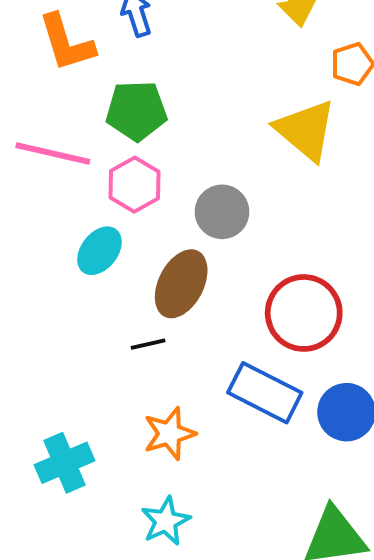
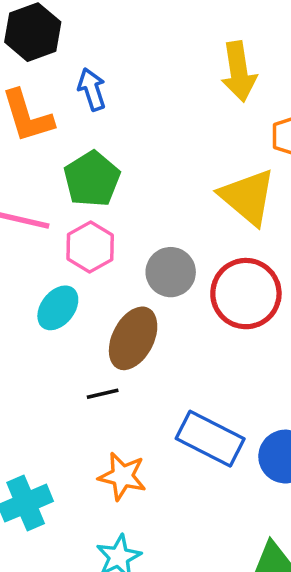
green pentagon: (136, 111) -> (92, 179), turned -30
red circle: (304, 313) -> (246, 294), moved
orange star: (169, 434) -> (122, 476), turned 30

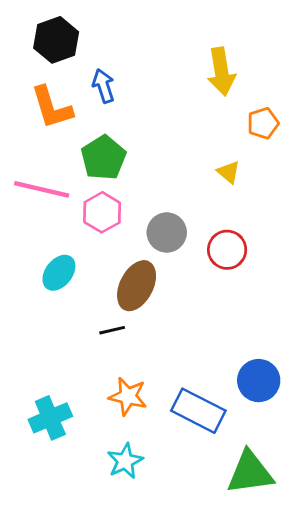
yellow triangle: (248, 197) -> (229, 172), size x0.5
red circle: (246, 294) -> (227, 250), size x0.7
cyan ellipse: (58, 308) -> (59, 273), moved
blue rectangle: (210, 439) -> (198, 411), moved

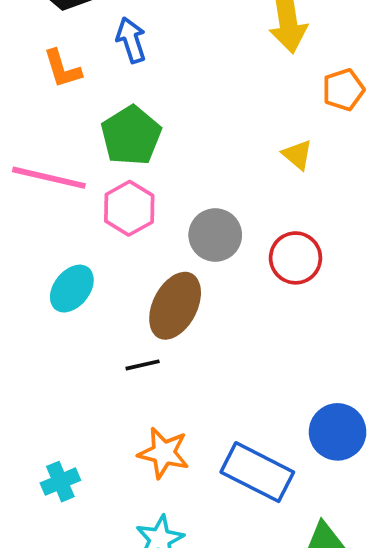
orange L-shape: (52, 107) -> (62, 69), size x0.7
cyan cross: (50, 418) -> (60, 482), size x0.7

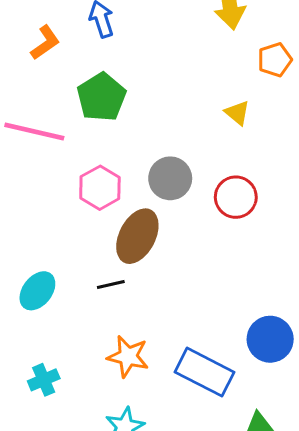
orange L-shape: (62, 69) -> (45, 43), turned -108
pink hexagon: (129, 208) -> (100, 188), moved
cyan ellipse: (72, 289) -> (37, 291), moved

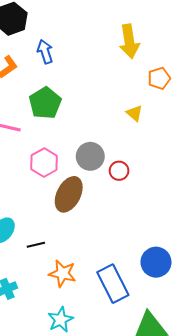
red circle: (236, 197) -> (119, 171), moved, size x0.7
black line: (111, 285) -> (36, 245), moved
blue rectangle: (205, 372) -> (113, 284), turned 36

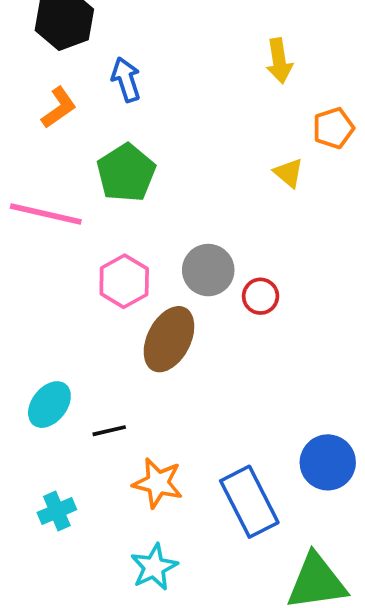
yellow arrow: (129, 41) -> (279, 61), size x0.7
yellow triangle: (134, 113) -> (289, 173), moved

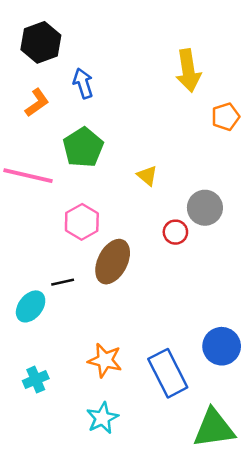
yellow arrow: (279, 61) -> (188, 71), size x1.4
yellow triangle: (289, 173) -> (147, 176), moved
gray circle: (208, 270) -> (205, 208), moved
black line: (109, 431) -> (63, 282), moved

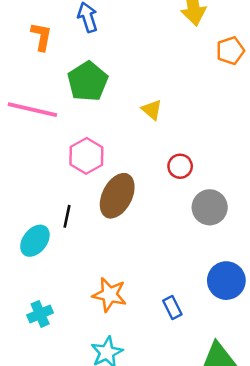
orange L-shape: (37, 103) -> (41, 37), turned -44
gray circle: (205, 208) -> (210, 207), moved
black line: (63, 282) -> (67, 216), turned -65
blue rectangle: (168, 373) -> (172, 308), size x0.5

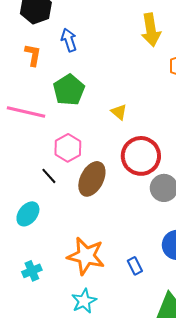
red circle: (180, 166) -> (141, 156), size x2.0
black line: (67, 216) -> (49, 176), moved, turned -54
orange star: (109, 295) -> (86, 256), size x1.4

